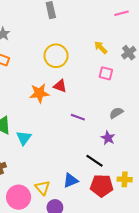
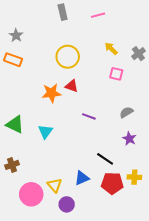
pink line: (121, 13) -> (98, 15), moved
cyan triangle: (24, 138) -> (45, 132), moved
purple star: (108, 138) -> (129, 139), moved

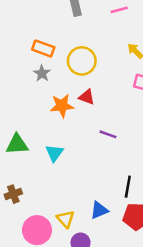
gray star: (16, 35) -> (42, 73), moved
orange rectangle: (13, 60) -> (43, 48), moved
green triangle: (15, 124) -> (17, 144), turned -30
black line: (105, 159) -> (128, 187), turned 66

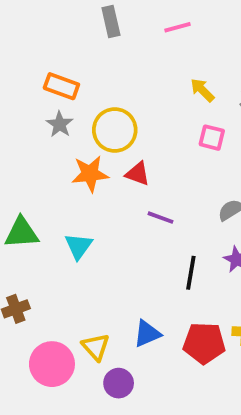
yellow circle: (82, 61) -> (115, 130), moved
red triangle: (87, 97) -> (138, 174), moved
black line: (128, 187) -> (191, 273), moved

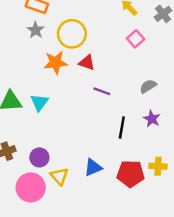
pink square: (212, 138) -> (136, 39), turned 35
cyan triangle: (79, 246) -> (39, 103), moved
purple circle: (119, 383) -> (39, 157), moved

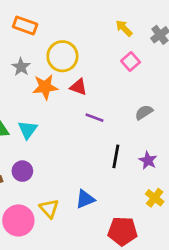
gray star: (36, 30) -> (21, 67), moved
purple star: (152, 119) -> (148, 160), moved
purple circle: (39, 157) -> (22, 171), moved
yellow cross: (158, 166) -> (155, 198), turned 35
red pentagon: (131, 174) -> (123, 231), moved

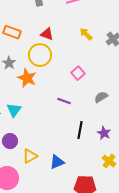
pink square: (131, 62) -> (78, 73), moved
orange star: (45, 87) -> (27, 78), turned 30
red triangle: (78, 87) -> (47, 34), moved
yellow triangle: (49, 208) -> (30, 156), moved, turned 42

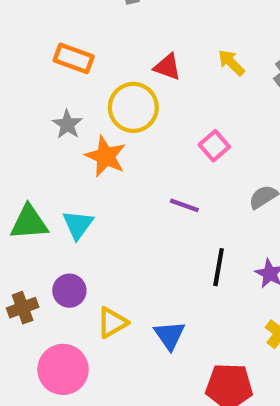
red triangle: (47, 34) -> (167, 67), moved
blue triangle: (57, 162) -> (170, 335), turned -42

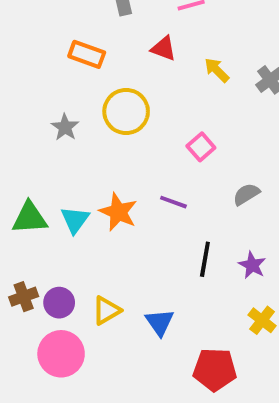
orange rectangle: (74, 58) -> (87, 54), moved
red triangle: (167, 67) -> (164, 48), moved
orange star: (106, 156) -> (118, 212), moved
purple circle: (69, 291) -> (59, 303), moved

